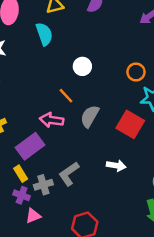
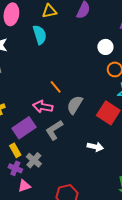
white circle: (82, 66) -> (105, 47), moved
gray L-shape: (69, 174) -> (54, 130), moved
gray cross: (43, 185) -> (34, 160), turned -35

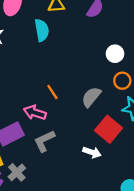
gray semicircle: (75, 105) -> (91, 97), moved
white arrow: (95, 147) -> (92, 152), moved

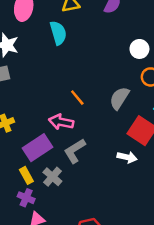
gray cross: (17, 172) -> (52, 177), moved

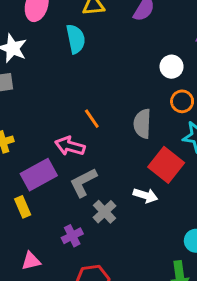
gray semicircle: (119, 98) -> (142, 124), turned -35
gray cross: (52, 177) -> (105, 212), moved
purple cross: (26, 198) -> (72, 236), moved, turned 35

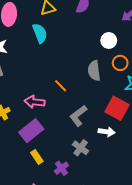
gray semicircle: (142, 124) -> (94, 71), moved
pink arrow: (70, 146) -> (35, 102), moved
gray L-shape: (83, 182) -> (78, 116), moved
yellow rectangle: (23, 207) -> (37, 157), moved

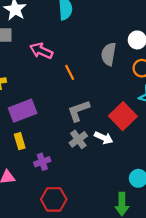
gray semicircle: (94, 71) -> (109, 54), moved
pink arrow: (35, 102) -> (41, 51), moved
gray cross: (81, 148) -> (78, 139), moved

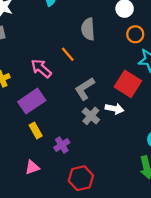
pink arrow: (41, 51) -> (41, 68), moved, turned 30
gray semicircle: (109, 54) -> (88, 29), moved

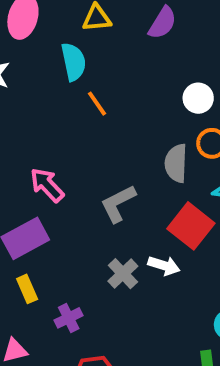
gray semicircle: (88, 29) -> (176, 163), moved
orange line: (68, 54) -> (97, 104), moved
gray L-shape: (85, 89) -> (118, 203), moved

